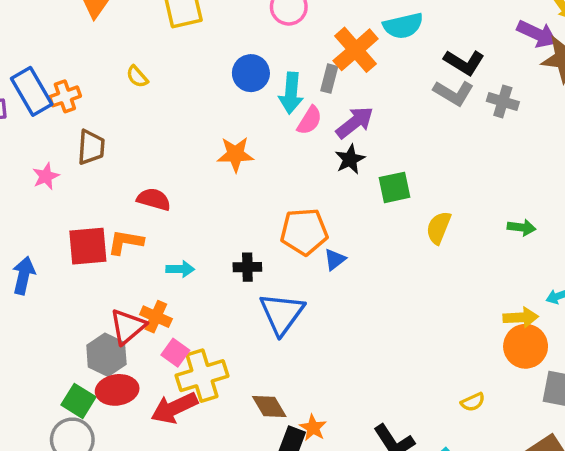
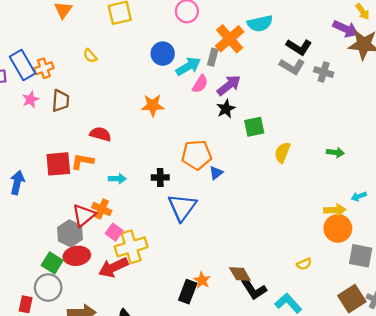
cyan arrow: (291, 93) -> (188, 66), turned -125
pink star: (46, 176) -> (31, 99), moved
brown diamond: (269, 406) -> (240, 274), moved

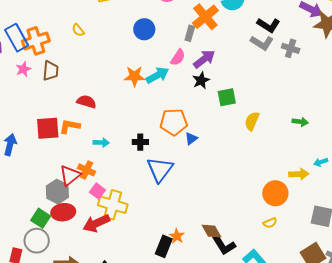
cyan arrow: (188, 66) -> (157, 75), moved
orange cross: (44, 68) -> (36, 41), size x1.5
orange circle: (338, 228) -> (275, 193), moved
yellow cross: (131, 247) -> (113, 205), turned 32

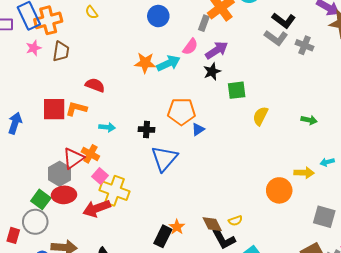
yellow semicircle: (270, 223) -> (235, 221), moved

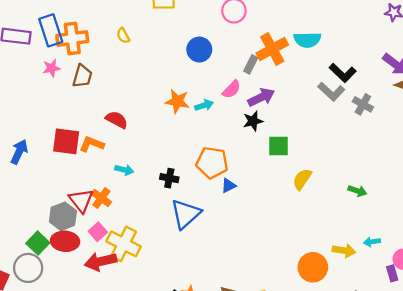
cyan arrow: (168, 63) -> (204, 105), size x0.7
red triangle: (73, 158) -> (81, 201), turned -40
pink square: (100, 176) -> (98, 232), moved

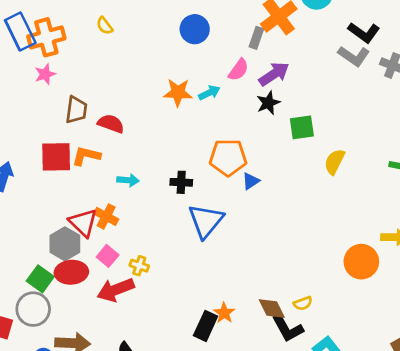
pink star: (51, 68) -> (45, 74), moved
brown trapezoid: (82, 76) -> (76, 110), moved
yellow cross: (124, 244) -> (139, 266), size x0.5

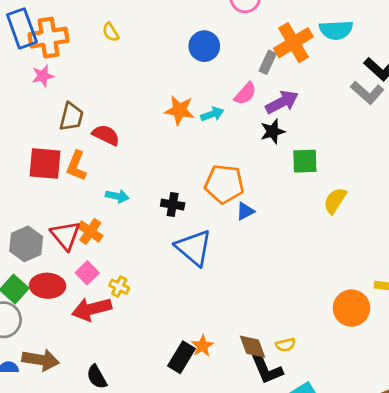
orange L-shape: (86, 156) -> (76, 166), turned -88
blue triangle: (206, 221) -> (194, 248), turned -36
gray hexagon: (65, 244) -> (26, 244), moved

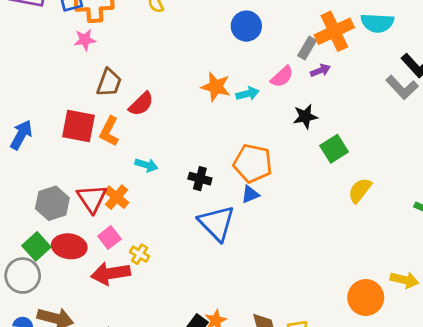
purple arrow: (282, 102) -> (320, 70), moved, size x0.6
red semicircle: (106, 135) -> (141, 104), turned 104
green square: (305, 161) -> (334, 149), turned -36
blue triangle: (245, 211) -> (250, 194), moved

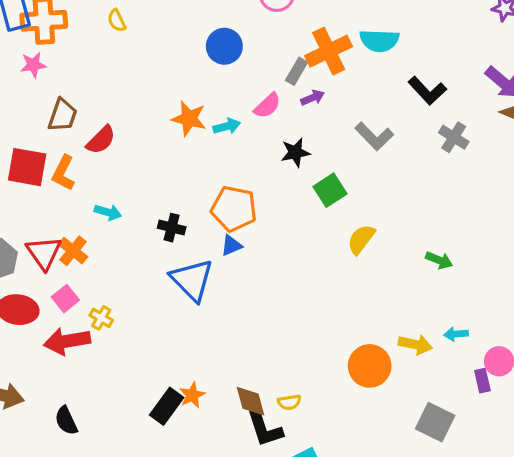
gray L-shape: (402, 87) -> (374, 136), moved

